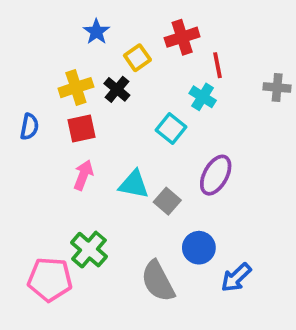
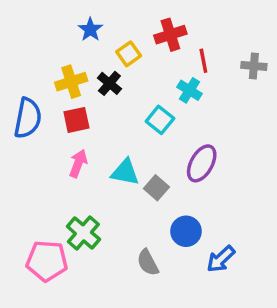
gray cross: (277, 88) -> (254, 66), moved
blue semicircle: (29, 127) -> (28, 118), size x1.6
gray semicircle: (158, 281) -> (148, 263), size x0.7

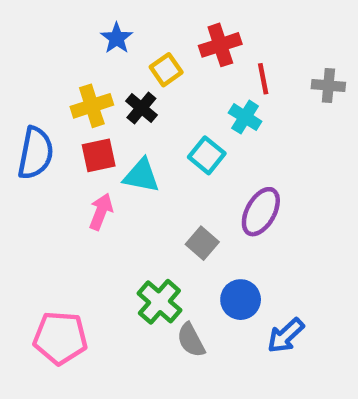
cyan triangle: (125, 172) -> (141, 176), moved
green cross: (83, 233) -> (159, 302), moved

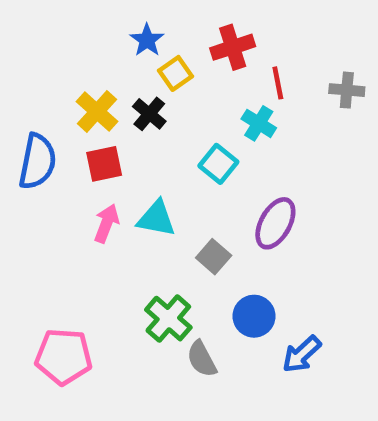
blue star: (117, 38) -> (147, 40), moved
yellow cross: (92, 106) -> (97, 111), turned -30
cyan triangle: (141, 176) -> (156, 219), moved

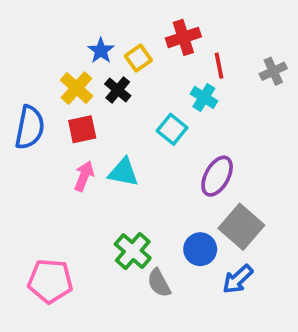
blue star: (147, 40) -> (101, 51), moved
gray cross: (347, 90) -> (273, 71), turned -30
gray square: (214, 257) -> (241, 227), moved, size x1.6

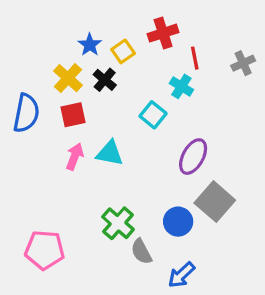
blue arrow: (238, 279) -> (181, 275), moved

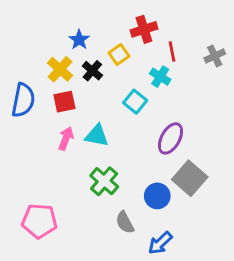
yellow square: (123, 51) -> (119, 54), moved
green cross: (118, 223) -> (104, 181), moved

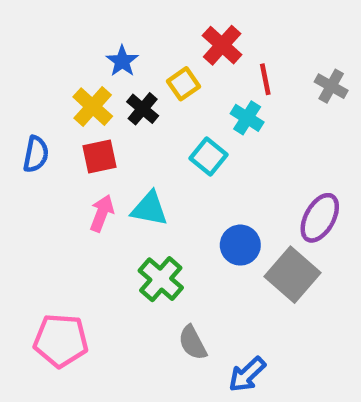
red cross: (144, 29) -> (222, 45), turned -30
gray cross: (215, 56) -> (331, 86), turned -36
blue semicircle: (23, 100) -> (36, 154), size x0.7
purple ellipse: (171, 138) -> (320, 218), moved
blue circle: (157, 196) -> (240, 245), moved

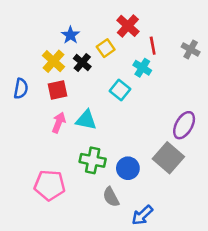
blue circle: (240, 245) -> (128, 168), moved
green cross: (161, 279) -> (93, 160), turned -30
pink pentagon: (61, 340) -> (50, 185), moved

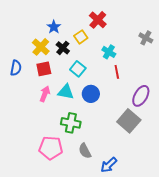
red line: (153, 46) -> (117, 72), moved
cyan square: (120, 90) -> (78, 69), moved
blue circle: (128, 168) -> (91, 94), moved
pink pentagon: (50, 185) -> (51, 148), moved

